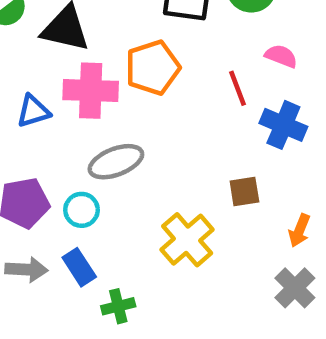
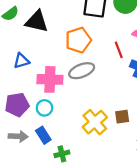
pink cross: (91, 91) -> (50, 79), moved
gray ellipse: (116, 162) -> (82, 71), moved
brown square: (244, 191) -> (122, 117), moved

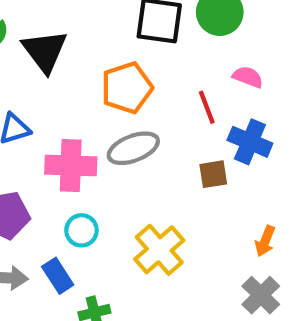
black triangle: (37, 21) -> (45, 51), turned 40
cyan circle: (44, 108) -> (81, 230), moved
brown square: (122, 117) -> (213, 174), moved

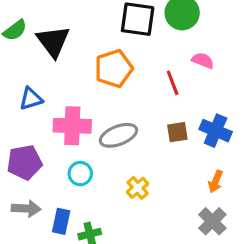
blue cross: (250, 142) -> (216, 131), moved
gray ellipse: (133, 148) -> (118, 135), moved
yellow cross: (159, 250) -> (138, 188), size x0.6
blue rectangle: (58, 276) -> (61, 221), moved, turned 45

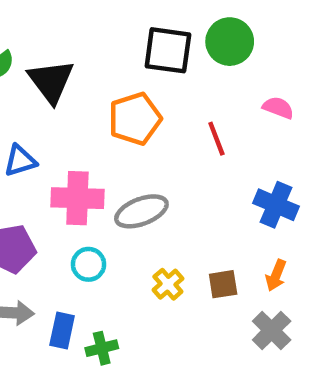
pink semicircle: (203, 61) -> (278, 108), moved
brown square: (177, 132) -> (223, 284), moved

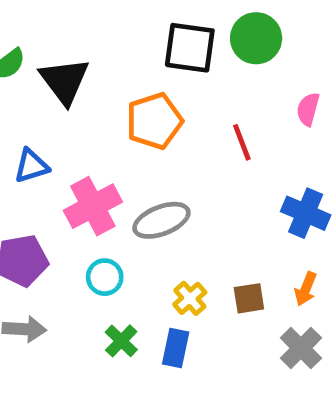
pink semicircle: (278, 108) -> (308, 109), turned -96
pink cross: (77, 198) -> (93, 206), turned -30
blue rectangle: (62, 330) -> (176, 348), moved
green cross: (102, 348) -> (121, 341), moved, turned -32

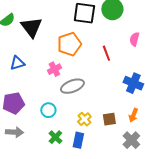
pink cross: (93, 206) -> (54, 69), moved, size x0.6

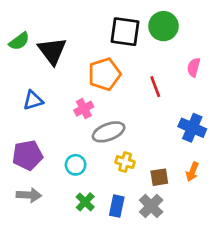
yellow cross: (84, 119) -> (125, 162), moved, turned -32
gray cross: (131, 140) -> (151, 206), moved

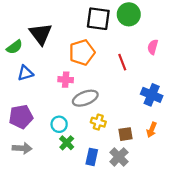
green semicircle: (19, 41) -> (14, 47), moved
pink cross: (84, 109) -> (66, 80), turned 32
green cross: (85, 202) -> (67, 143), moved

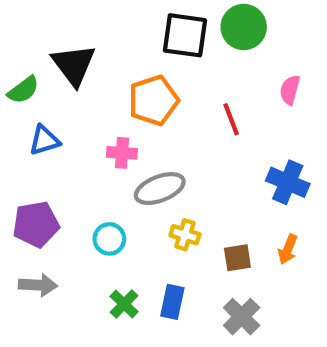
green cross: (67, 143) -> (124, 304), moved
gray cross: (119, 157) -> (242, 317), moved

